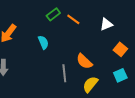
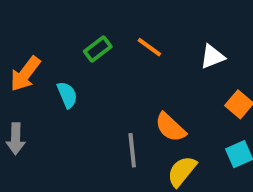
green rectangle: (53, 14) -> (98, 49), moved
cyan semicircle: (43, 42) -> (67, 95), moved

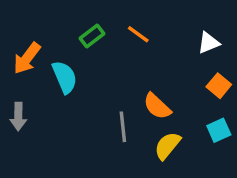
white triangle: (212, 57) -> (209, 43), moved
cyan semicircle: (67, 95) -> (65, 77), size x1.4

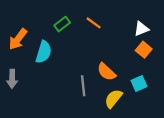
cyan semicircle: (65, 77) -> (44, 52), turned 40
orange square: (219, 86) -> (144, 50), moved
cyan square: (219, 130) -> (139, 83), moved

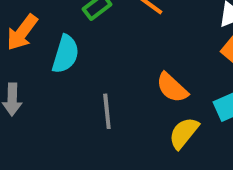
gray line: (83, 86) -> (107, 111), moved

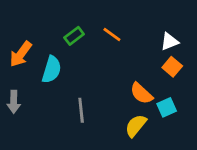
orange semicircle: (172, 88) -> (141, 93), moved

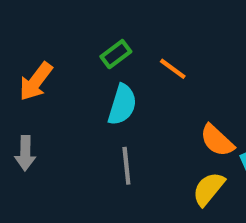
orange line: (112, 34) -> (173, 69), moved
cyan semicircle: (52, 70) -> (122, 105), moved

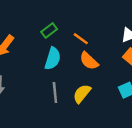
orange semicircle: (217, 140) -> (89, 61), moved
yellow semicircle: (209, 189) -> (82, 94), moved

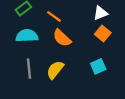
cyan semicircle: (53, 59) -> (27, 36), turned -110

